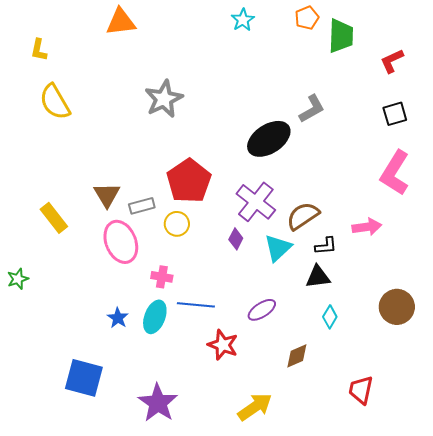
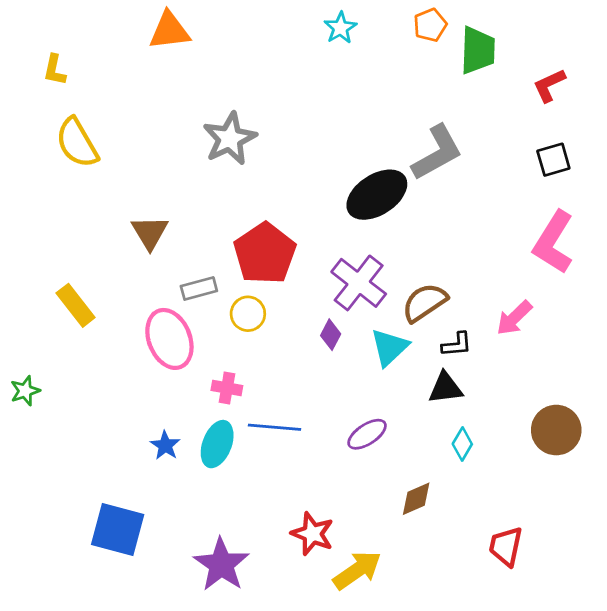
gray L-shape: (312, 109) -> (437, 153), size x1.4
brown triangle: (107, 195) -> (150, 232), moved
pink arrow: (367, 227) -> (514, 318), turned 144
red star: (223, 345) -> (312, 534), moved

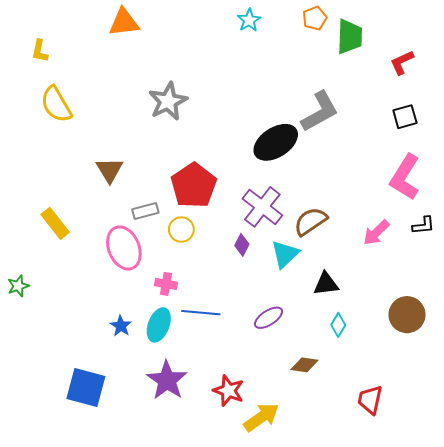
black L-shape: (457, 345) -> (423, 225), moved
brown diamond: (416, 499) -> (304, 365), turned 32
purple star: (221, 565) -> (167, 380), moved

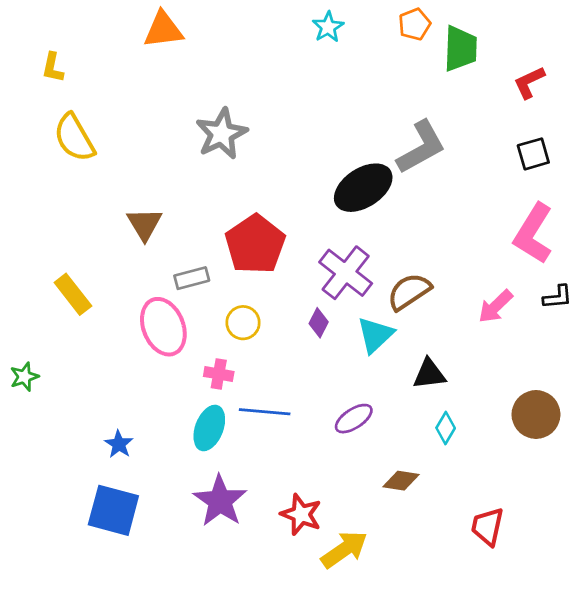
yellow circle: (181, 230) -> (243, 323), moved
blue star: (121, 326) -> (119, 444), moved

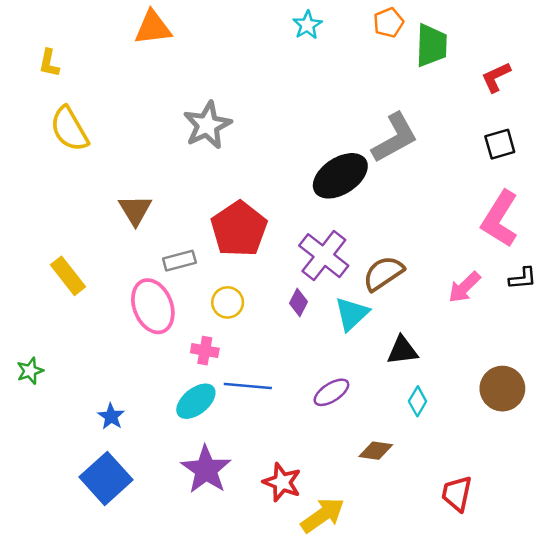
green star: (24, 377) -> (30, 371), moved
cyan ellipse: (209, 428) -> (196, 401), turned 30
blue square: (113, 510) -> (106, 478), turned 33

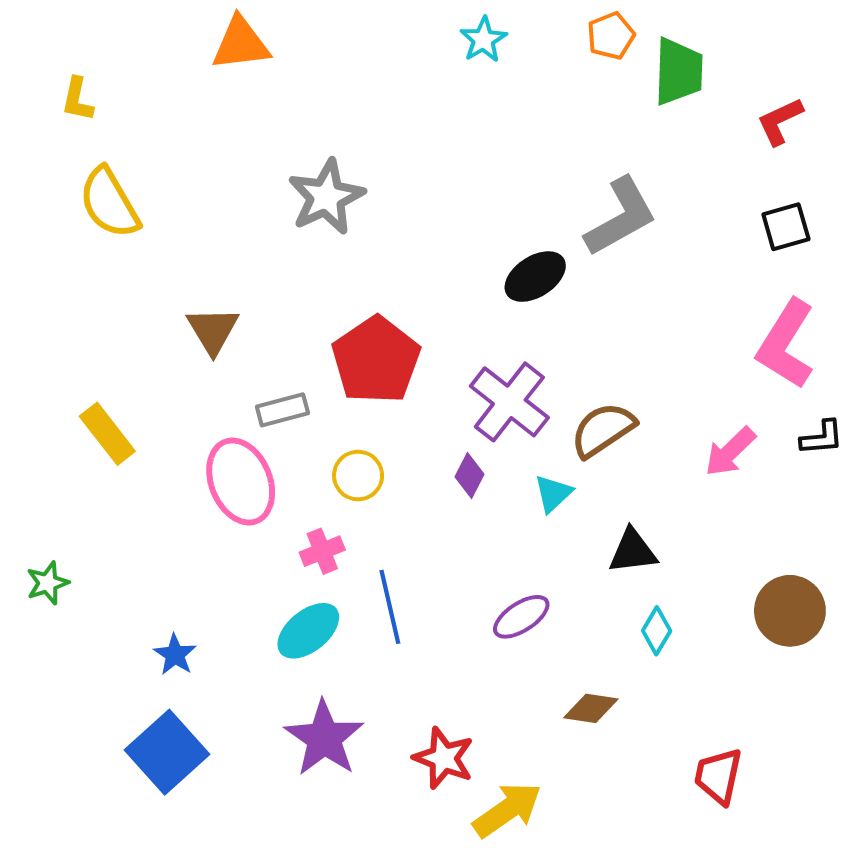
black ellipse: (340, 176) -> (535, 277), size x0.7
cyan triangle: (352, 314) -> (553, 493), size x0.7
pink cross: (205, 351) -> (322, 551), turned -32
blue line: (248, 386) -> (390, 607), turned 72

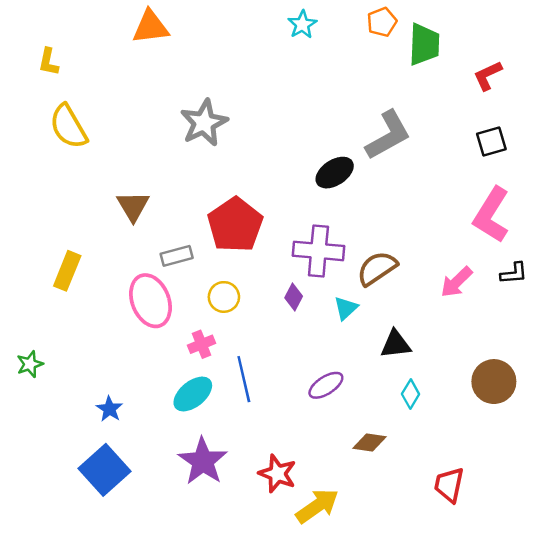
purple cross: (509, 402) -> (318, 251), turned -33
yellow rectangle: (107, 434) -> (67, 271), turned 60

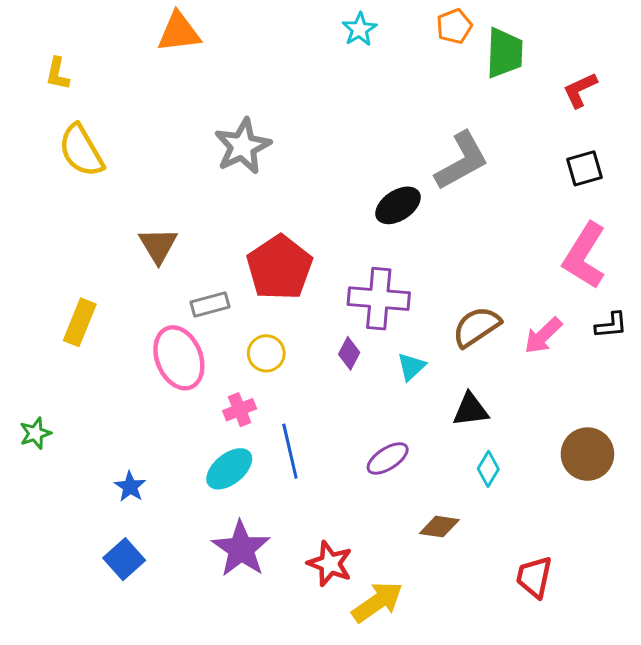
brown semicircle: (377, 268) -> (476, 327), moved
blue square: (104, 470) -> (124, 559), size x0.7

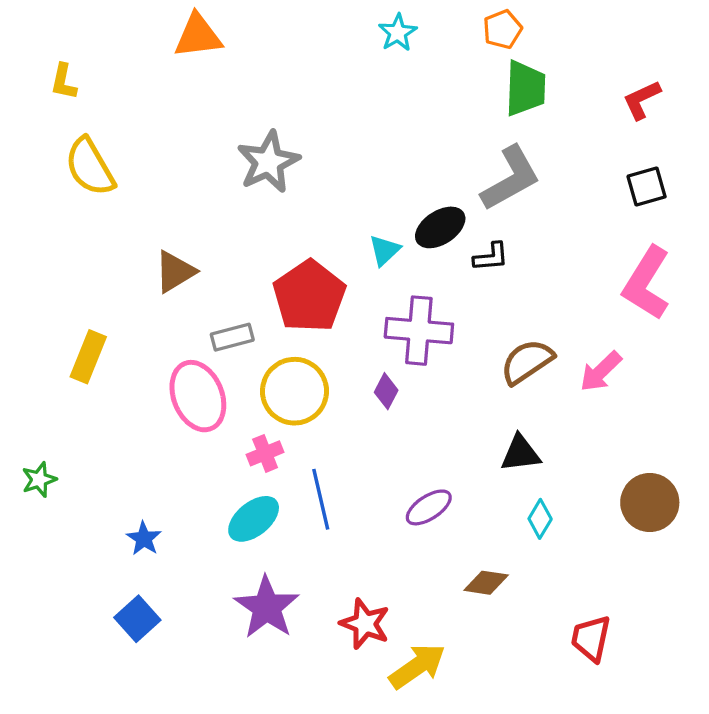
green trapezoid: (505, 53) -> (525, 88), moved
brown triangle: (158, 245) -> (175, 272), turned 30
black L-shape: (611, 325) -> (491, 257), moved
yellow circle: (266, 353) -> (294, 391), size x1.6
cyan triangle: (411, 367) -> (385, 250), moved

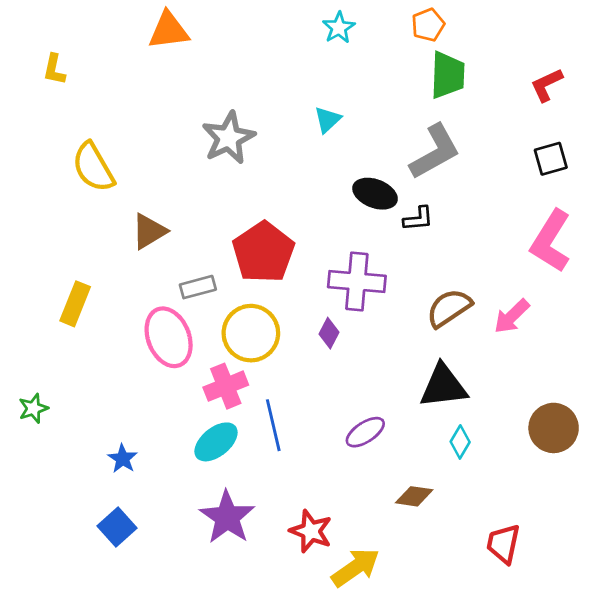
yellow semicircle: (90, 167) -> (93, 167), moved
black ellipse: (440, 227) -> (375, 194), turned 54
cyan triangle: (385, 250) -> (328, 120), moved
pink cross: (265, 453) -> (226, 386), size x1.4
black triangle: (520, 453) -> (443, 386), size x1.4

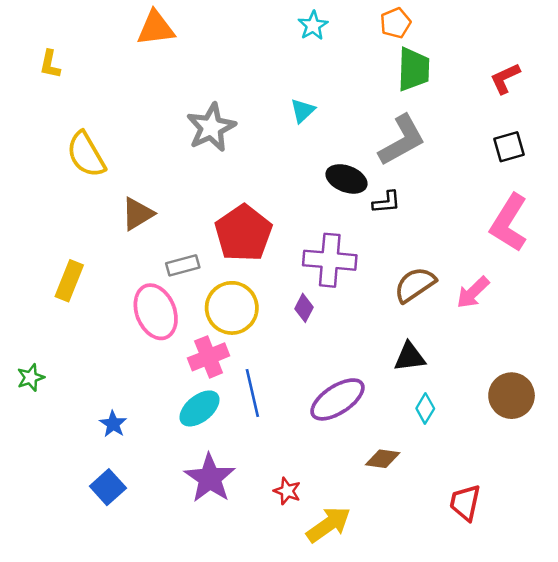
black triangle: (443, 386) -> (410, 357), size x0.7
purple ellipse: (365, 432) -> (337, 399), size x1.5
red star: (311, 531) -> (287, 491), size x0.7

